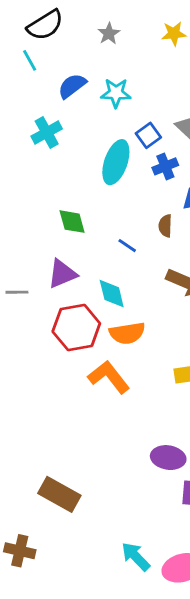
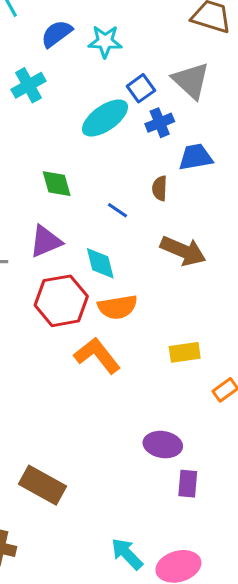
cyan ellipse: (116, 162) -> (105, 118), turned 36

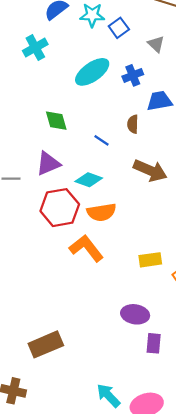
gray triangle: (191, 81) -> (156, 44), size x0.6
blue square: (141, 88) -> (119, 28), moved
cyan diamond: (100, 263) -> (89, 180), turned -56
yellow rectangle: (185, 352) -> (150, 260), moved
brown rectangle: (43, 485) -> (46, 344), turned -52

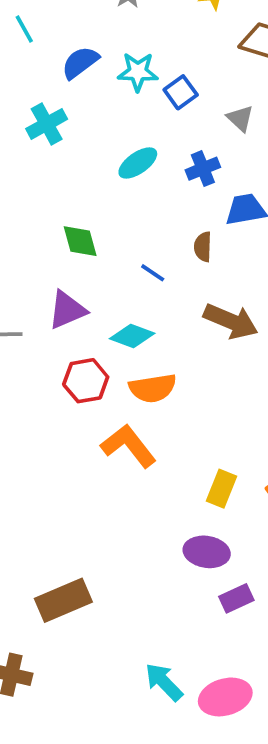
cyan ellipse: (92, 72) -> (138, 163), size x0.7
red hexagon: (60, 208) -> (86, 381), size x0.7
yellow rectangle: (150, 260) -> (222, 489), moved, turned -60
purple rectangle: (154, 343) -> (236, 598), turned 60

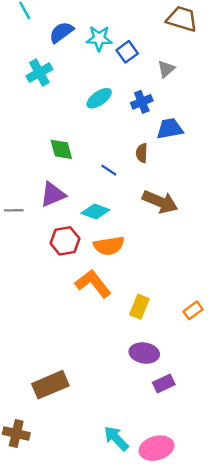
gray triangle: (240, 118) -> (166, 69), turned 36
yellow rectangle: (222, 489) -> (139, 307), moved

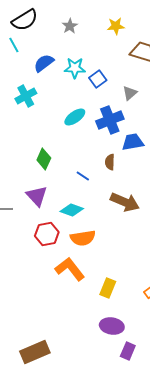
blue cross: (142, 102) -> (110, 120), size x1.5
green diamond: (61, 149) -> (44, 159), turned 40
purple triangle: (53, 194) -> (37, 196), turned -50
purple rectangle: (164, 383) -> (128, 351), turned -42

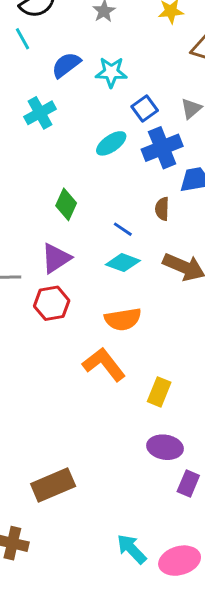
blue square: (98, 79) -> (145, 109), moved
purple triangle: (37, 196) -> (56, 258), turned 40
cyan diamond: (72, 210) -> (123, 263), moved
red hexagon: (47, 234) -> (52, 303), moved

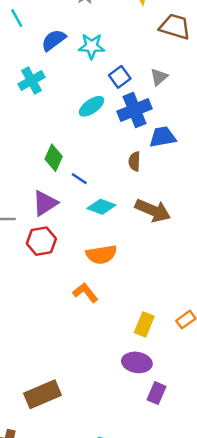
blue line: (123, 229) -> (79, 179), moved
orange L-shape: (104, 364) -> (85, 293), size x0.7
yellow rectangle: (159, 392) -> (144, 324), moved

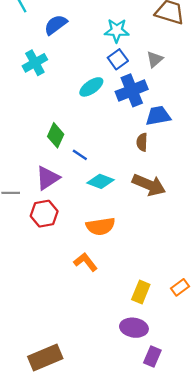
cyan star: (92, 46) -> (117, 31), moved
brown semicircle: (134, 161) -> (142, 142), moved

